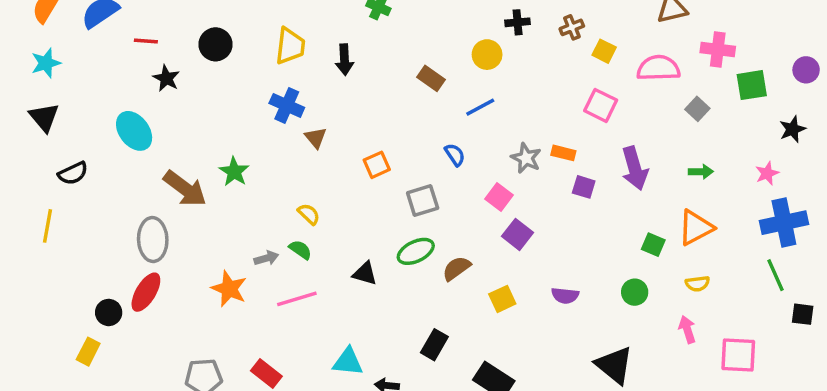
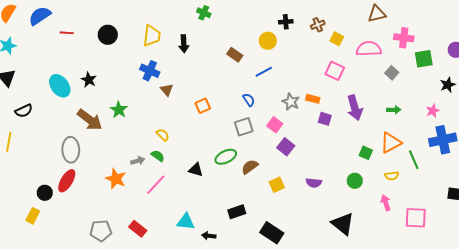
black star: (166, 78) -> (89, 80), moved
gray square: (423, 200) -> (244, 127), moved
green line: (775, 275) -> (414, 160), moved
pink line: (297, 299) -> (156, 185), turned -30
black rectangle: (434, 345) -> (237, 212), turned 42

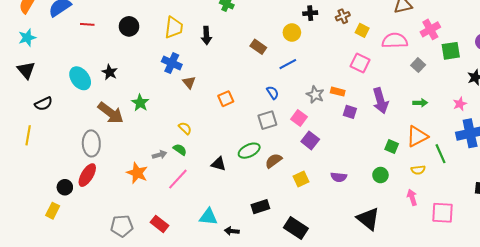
pink cross: (404, 38) -> (430, 29), turned -36

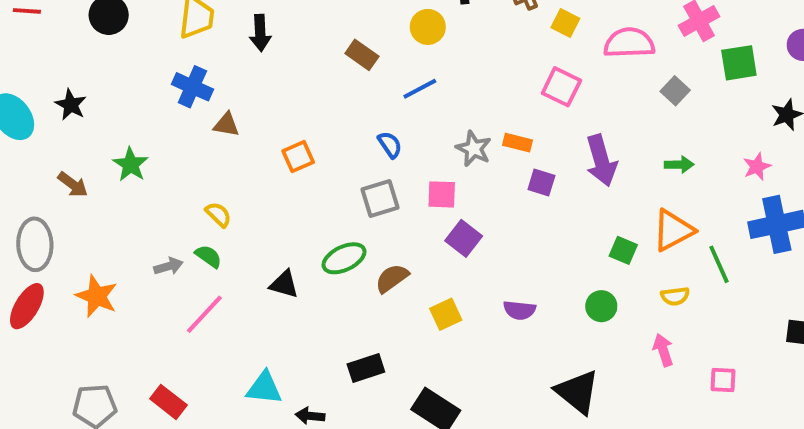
brown triangle: (189, 82) -> (226, 125), turned -40
brown arrow: (111, 113) -> (73, 185), size x0.6
pink square: (299, 118) -> (442, 194), turned -35
orange star: (137, 173) -> (97, 296), moved
pink square: (443, 213) -> (723, 380), size x0.6

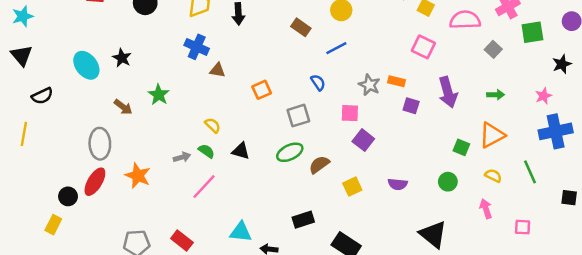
gray square: (380, 198) -> (298, 116), moved
green line: (719, 264) -> (530, 172), moved
black triangle: (284, 284) -> (241, 151), moved
yellow semicircle: (675, 296) -> (493, 176), turned -147

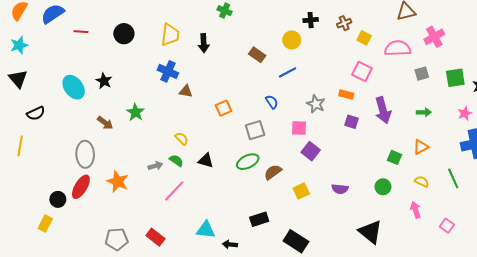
green square: (532, 32) -> (455, 78), moved
gray square: (493, 49) -> (422, 74), turned 32
orange rectangle: (396, 81) -> (346, 95), moved
orange triangle: (492, 135) -> (421, 147), size x0.7
pink square: (523, 227) -> (447, 226), turned 32

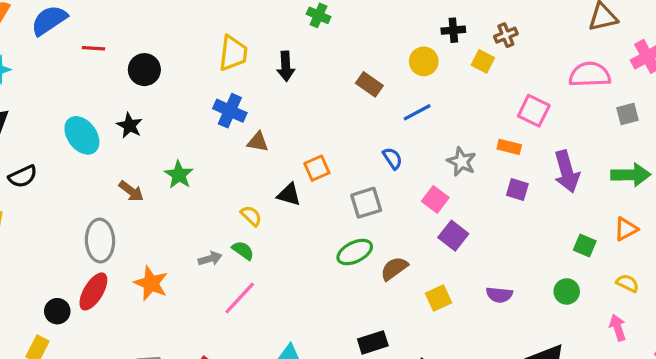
black circle: (124, 34) -> (144, 70), moved
yellow square: (364, 38) -> (483, 61), moved
green arrow: (424, 112) -> (631, 175), size x1.6
pink square: (299, 128) -> (435, 199), turned 35
black triangle: (206, 161) -> (289, 195), moved

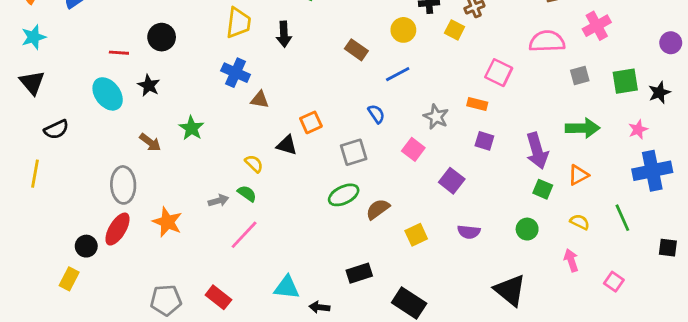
red line: (93, 48) -> (119, 53), moved
purple arrow: (567, 171) -> (537, 151), moved
purple square: (453, 236) -> (452, 181), moved

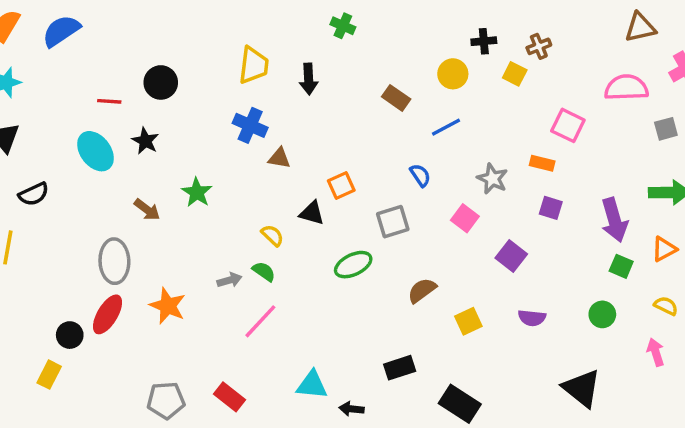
green ellipse: (344, 195) -> (353, 265), moved

